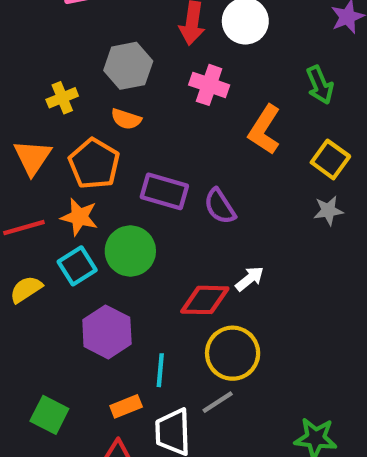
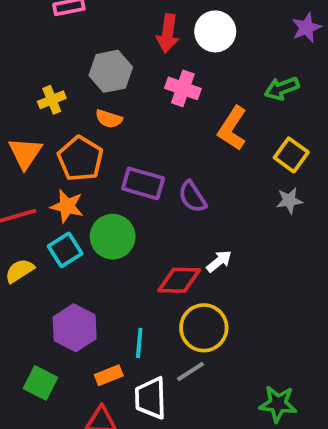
green arrow: (320, 85) -> (282, 88), turned 92
purple hexagon: (107, 332) -> (75, 328), moved

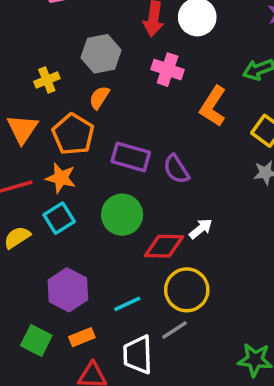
orange semicircle: (109, 119) -> (99, 98), turned 105
green circle: (113, 237) -> (122, 215), moved
cyan line: (139, 343) -> (127, 304), turned 60
orange rectangle: (109, 375) -> (82, 337), moved

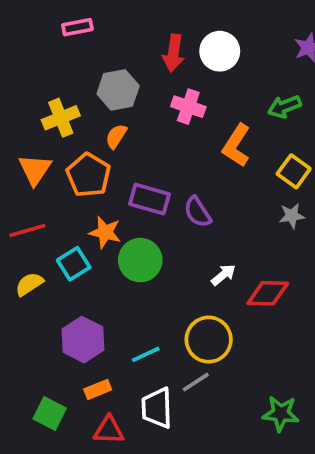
yellow cross: (47, 80) -> (61, 118), size x1.4
orange star: (61, 178) -> (105, 232), moved
red diamond: (164, 246) -> (268, 293), moved
green square: (36, 341) -> (50, 413), moved

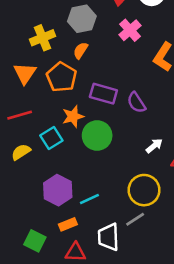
pink cross: (188, 107) -> (130, 30), turned 30
orange star: (105, 232) -> (73, 116), turned -30
cyan line: (146, 354) -> (89, 199), moved

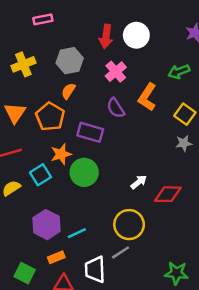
yellow cross: (42, 38) -> (23, 64), moved
purple semicircle: (136, 103) -> (116, 108), moved

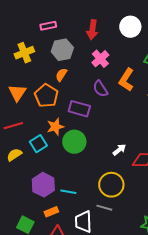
pink rectangle: (43, 19) -> (48, 26), moved
white circle: (136, 35) -> (130, 27), moved
cyan line: (77, 233) -> (68, 192), turned 35
gray line: (121, 252) -> (104, 208), turned 49

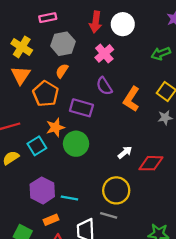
white circle: (130, 27) -> (123, 24), moved
yellow cross: (24, 53) -> (22, 47), turned -36
orange L-shape: (126, 80) -> (131, 99), moved
orange triangle: (17, 93) -> (21, 75), moved

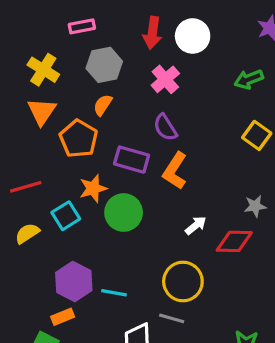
orange L-shape: (131, 99) -> (175, 171), moved
gray star: (165, 118) -> (255, 206), moved
orange rectangle: (51, 220) -> (63, 317), moved

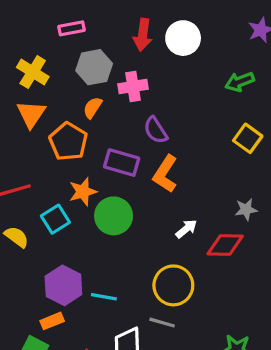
pink cross: (165, 79) -> (133, 87), moved, turned 32
yellow semicircle: (27, 233) -> (17, 237), turned 70

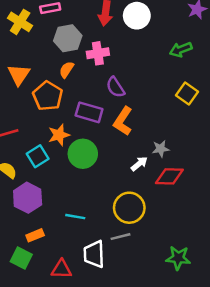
yellow cross: (33, 72) -> (20, 22), moved
gray star: (246, 209) -> (161, 149), moved
purple hexagon: (63, 285) -> (28, 198), moved
gray line: (162, 323) -> (120, 237), turned -30

